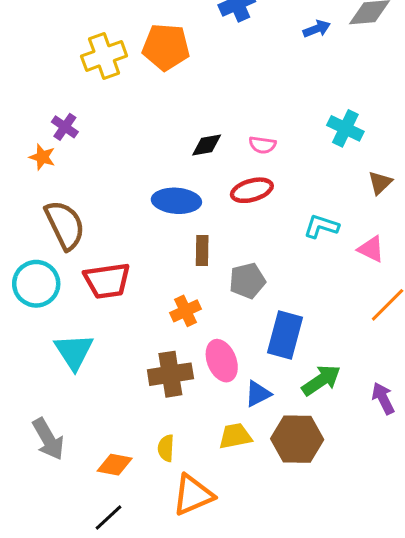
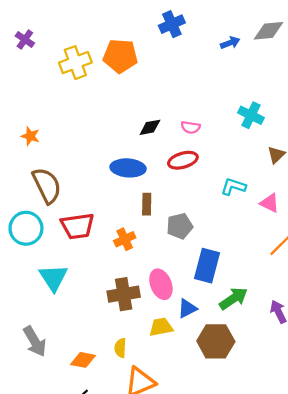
purple cross: (65, 127) -> (25, 40), moved
orange cross: (186, 311) -> (125, 239), moved
yellow trapezoid: (235, 436) -> (161, 327), moved

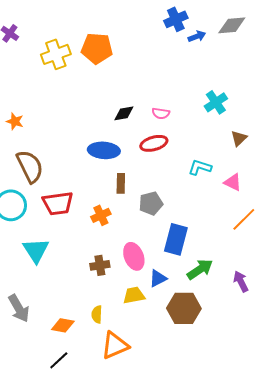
blue cross: (172, 24) -> (176, 19), moved
cyan cross: (251, 115) -> (216, 102), turned 30
brown cross: (124, 294) -> (100, 265), size x0.7

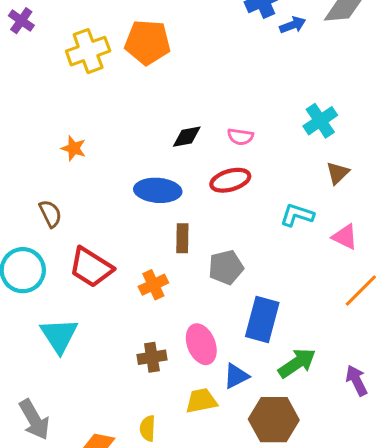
orange star: (15, 121) -> (74, 148), moved
brown triangle: (239, 138) -> (338, 173), moved
brown semicircle: (30, 166) -> (50, 214), size x0.6
red trapezoid: (58, 203) -> (91, 267), turned 40

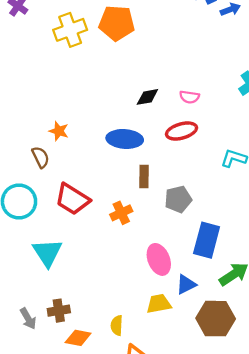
orange star: (74, 148) -> (59, 131), moved
brown cross: (152, 357) -> (59, 311), moved
gray arrow: (34, 420) -> (28, 319), size x0.7

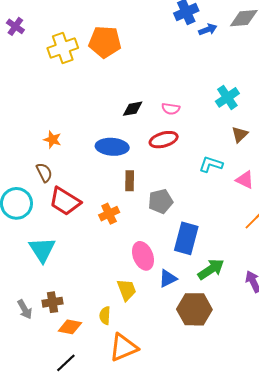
brown semicircle: (41, 157) -> (44, 173), moved
yellow trapezoid: (159, 304) -> (127, 290), moved, turned 80

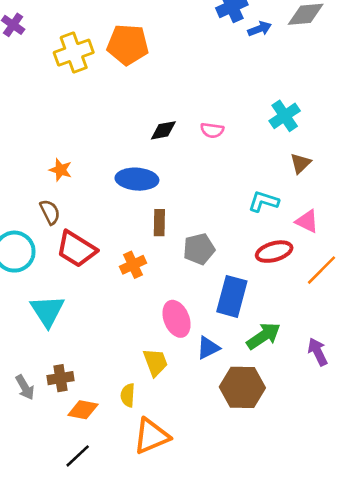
red ellipse: (164, 140) -> (274, 252), moved

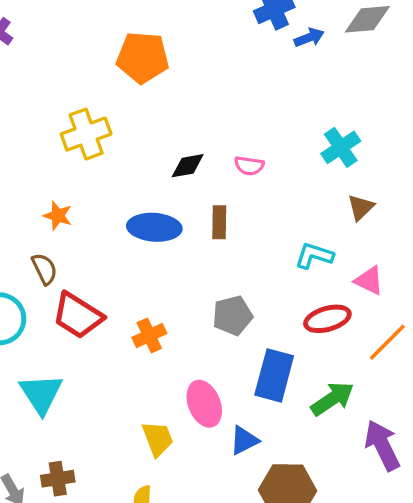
yellow cross: (74, 53) -> (86, 134), moved
brown rectangle: (159, 223) -> (219, 222), moved
green arrow: (264, 336) -> (332, 399), moved
purple arrow: (318, 352) -> (382, 445), size x1.4
yellow trapezoid: (155, 362) -> (158, 439), moved

